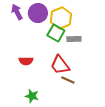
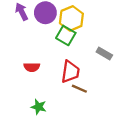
gray rectangle: (74, 39) -> (104, 54), moved, turned 32
red trapezoid: (60, 65) -> (70, 72), turned -135

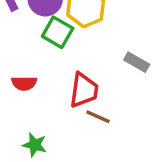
green square: (66, 35) -> (58, 32), moved

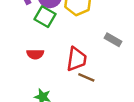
green square: (58, 32) -> (45, 17), moved

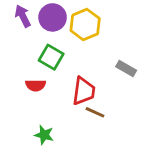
green square: (45, 17) -> (51, 57), moved

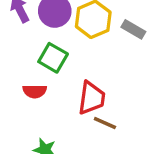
gray rectangle: (126, 68) -> (133, 29), moved

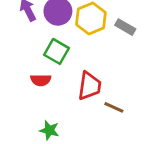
brown line: (105, 123) -> (114, 107), moved

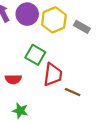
green square: (56, 51) -> (35, 55), moved
red semicircle: (41, 80) -> (13, 79), moved

